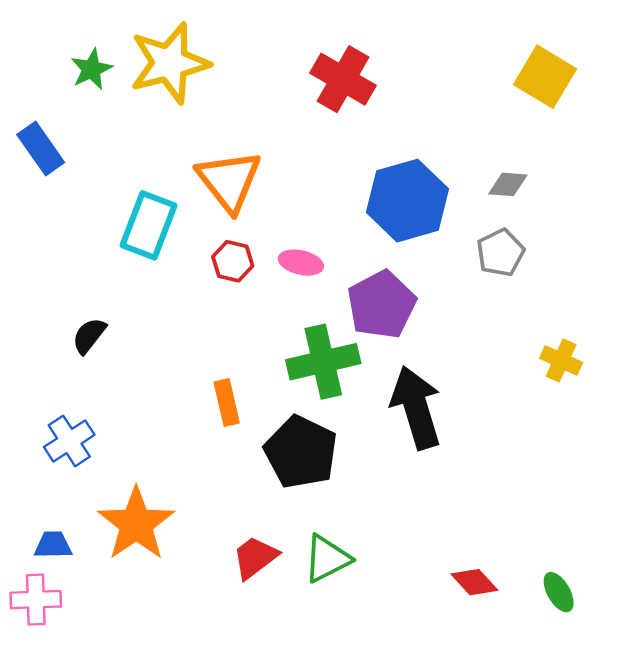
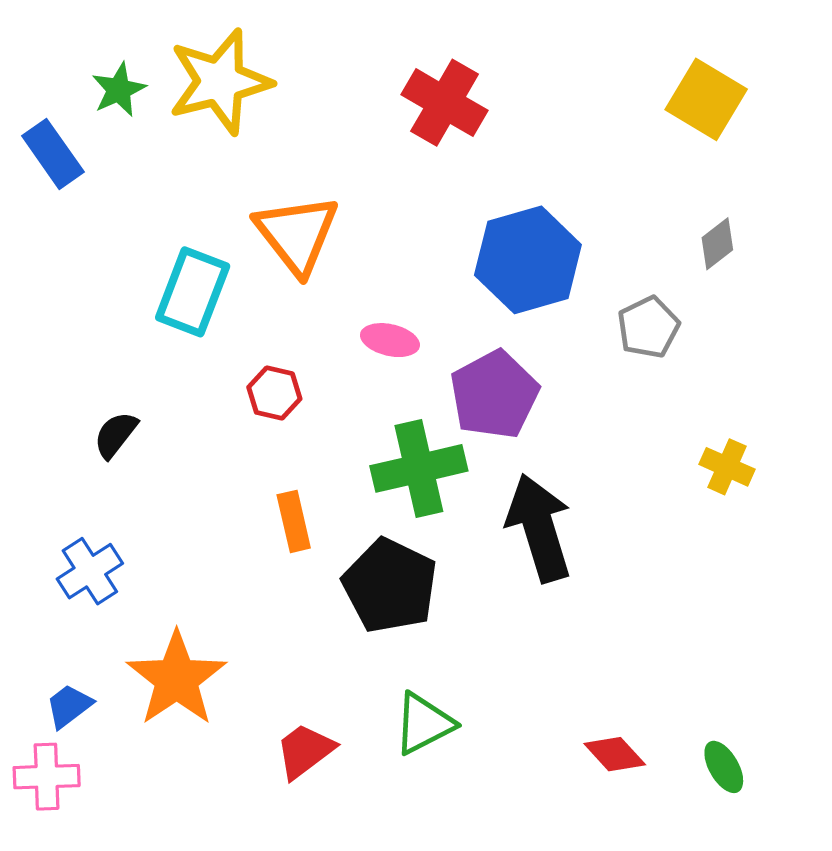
blue rectangle: (41, 149) -> (53, 154), moved
gray diamond: (508, 184) -> (717, 244), moved, turned -42
red hexagon: (233, 261) -> (274, 393), moved
blue trapezoid: (53, 545) -> (69, 706), turned -36
red trapezoid: (255, 557) -> (305, 751), moved

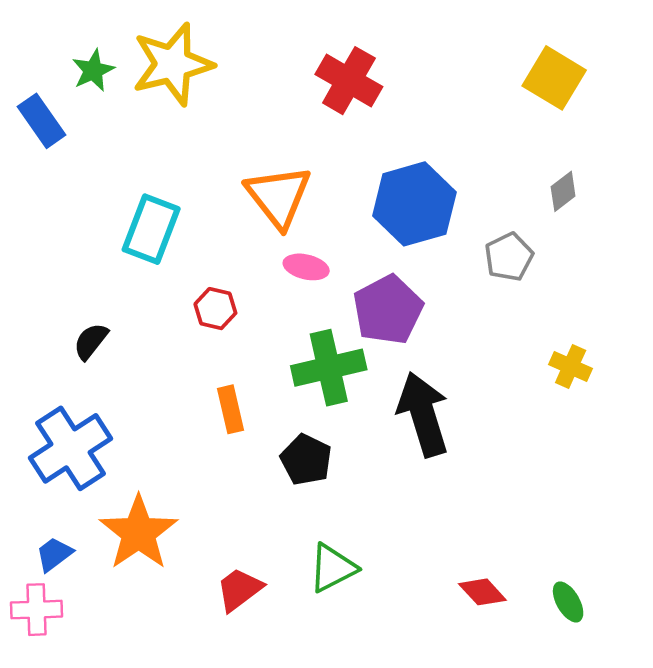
orange triangle: (297, 234) -> (278, 196), moved
blue cross: (90, 571) -> (71, 448), size x1.6
black pentagon: (390, 586) -> (306, 460), size x0.7

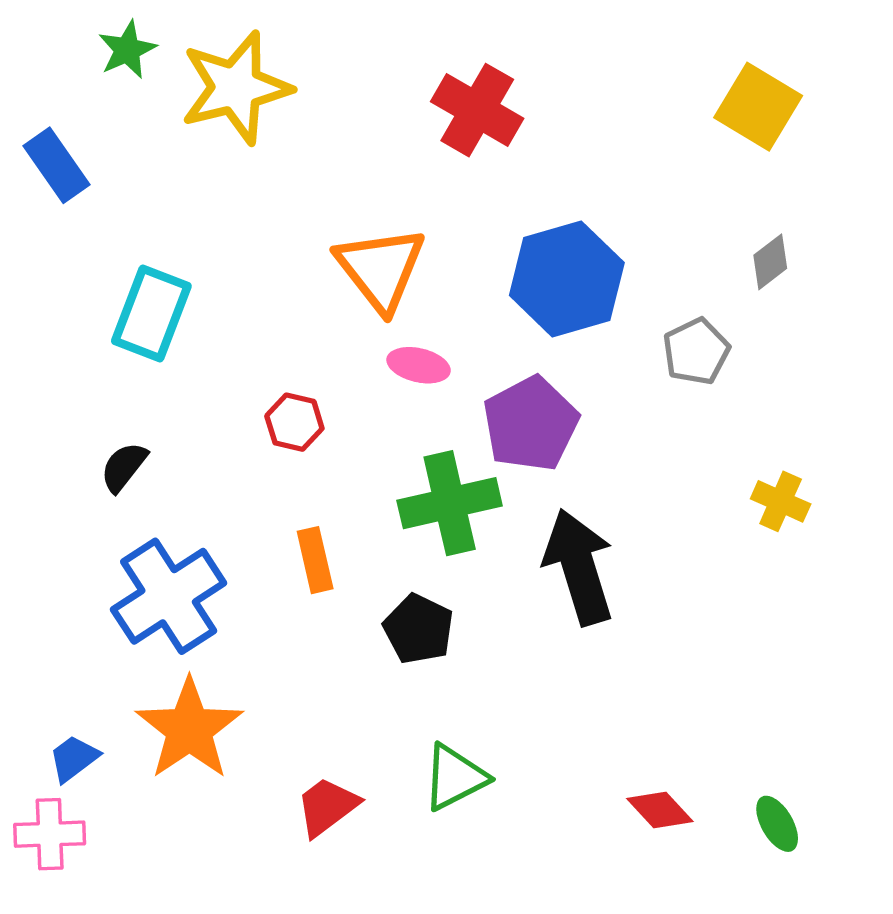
green star: (93, 70) -> (127, 50), moved
cyan rectangle: (151, 229) -> (151, 314), moved
blue cross: (71, 448) -> (169, 596), moved

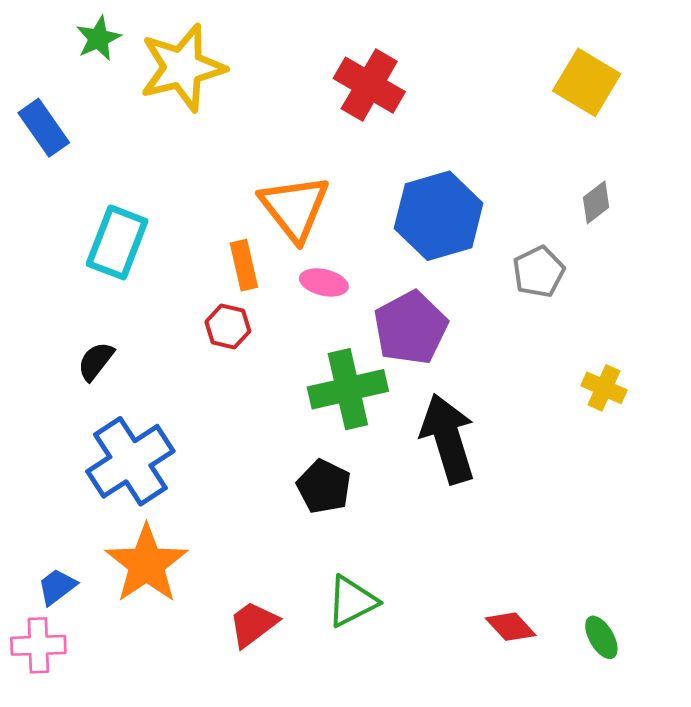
orange rectangle: (315, 560) -> (244, 265), moved

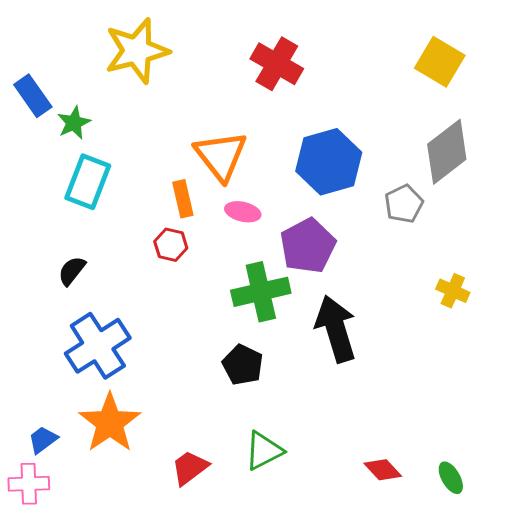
green star: (98, 38) -> (74, 123), moved
gray diamond: (596, 202) -> (447, 152), size x2.0

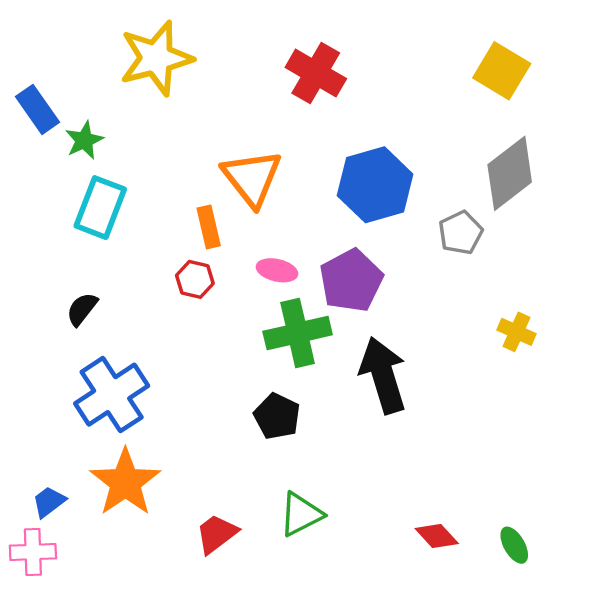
pink ellipse: (243, 212) -> (277, 270), moved

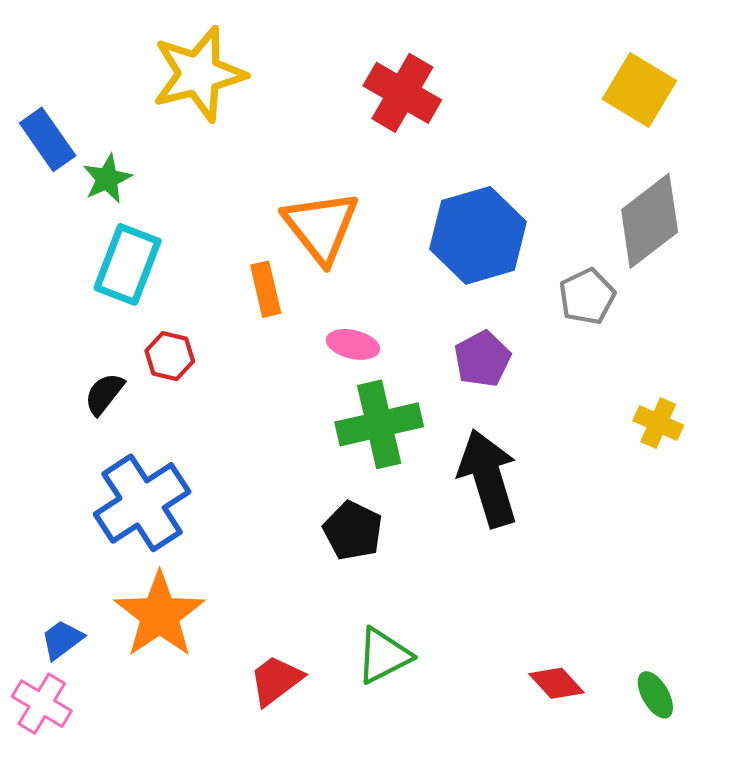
red hexagon: (195, 279) -> (170, 356), moved
purple pentagon: (351, 281) -> (482, 359), moved, size x0.7
pink cross: (33, 552) -> (42, 704), turned 33

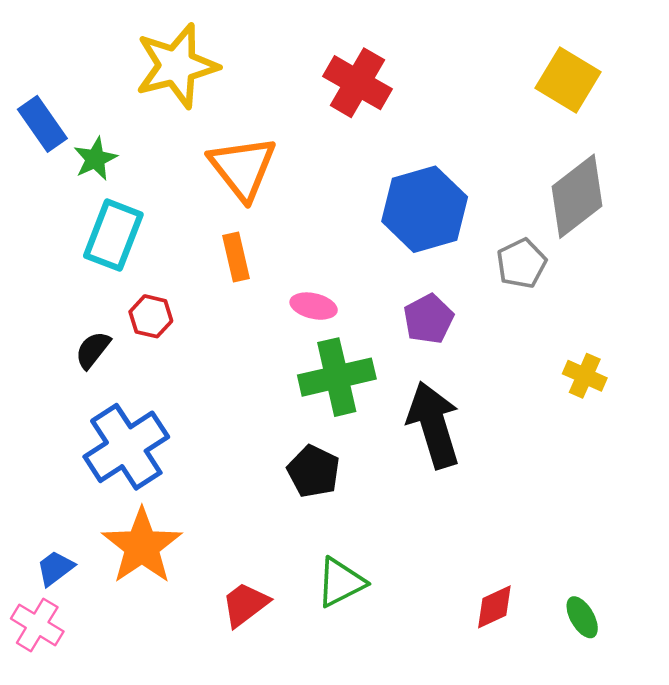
orange triangle: (321, 227) -> (243, 168), moved
red diamond: (556, 683) -> (494, 607), turned -72

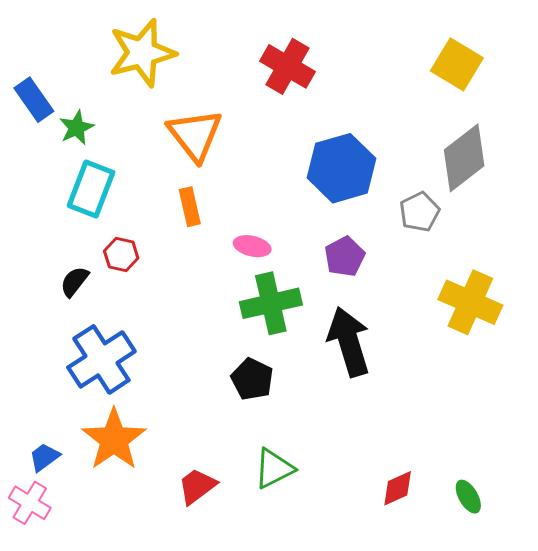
yellow cross: (585, 376) -> (470, 302), size x1.8

